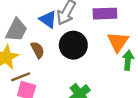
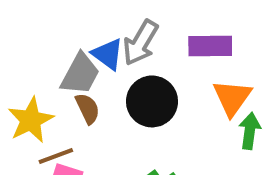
gray trapezoid: (16, 30) -> (80, 74), moved

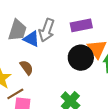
gray trapezoid: (80, 74) -> (17, 30), moved
black circle: (152, 101) -> (81, 58), moved

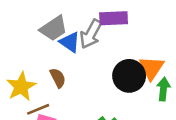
purple rectangle: (81, 25) -> (114, 18), moved
gray trapezoid: (17, 30) -> (54, 28), turned 30

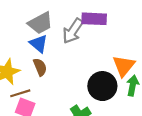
blue triangle: (70, 42) -> (39, 44), moved
black circle: (129, 76) -> (102, 86), moved

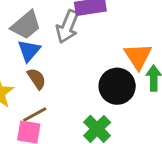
blue triangle: (39, 44) -> (29, 51), turned 42
brown line: (20, 93) -> (35, 115), moved

